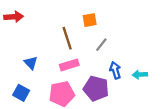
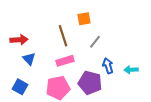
red arrow: (14, 17) -> (19, 40), moved

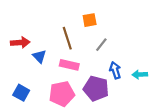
blue triangle: (29, 59) -> (39, 56), moved
pink rectangle: (65, 61) -> (69, 65), turned 30

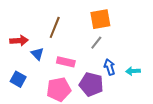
orange square: (90, 20) -> (100, 19), moved, size x1.5
brown line: (67, 38) -> (55, 27), moved, turned 40
blue square: (21, 93) -> (18, 79), moved

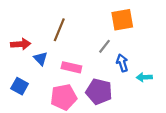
orange square: (100, 19) -> (122, 20), moved
blue arrow: (110, 67) -> (122, 63), moved

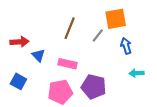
brown line: (59, 30) -> (70, 28), moved
gray line: (105, 46) -> (98, 36), moved
blue arrow: (122, 63) -> (126, 46), moved

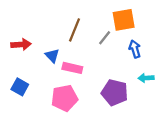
blue triangle: (38, 55) -> (52, 56), moved
purple pentagon: (94, 87) -> (115, 92), moved

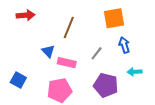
gray line: (105, 38) -> (97, 53), moved
red arrow: (21, 44) -> (26, 15), moved

